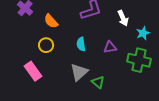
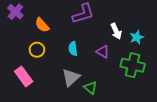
white arrow: (123, 18) -> (116, 31), moved
purple triangle: (110, 47) -> (103, 52), turned 40

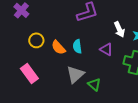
orange semicircle: (42, 25) -> (58, 47), moved
yellow circle: (37, 50) -> (36, 40), moved

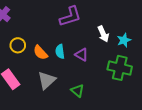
purple triangle: (106, 49) -> (82, 55), moved
gray triangle: (75, 74) -> (47, 80), moved

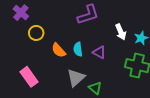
yellow circle: (18, 45) -> (36, 33), moved
gray triangle: (47, 80) -> (76, 78), moved

